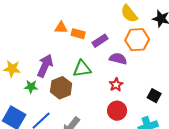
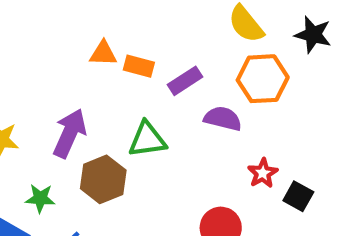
red star: (116, 85) -> (263, 173), moved
green star: (31, 87) -> (40, 198), moved

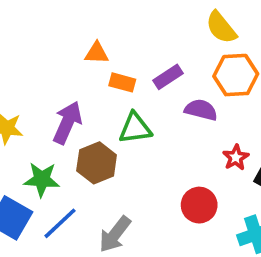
orange rectangle: (139, 66) -> (122, 82), moved
green star: (40, 198) -> (42, 179), size x1.4

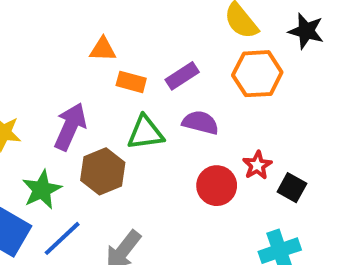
purple semicircle: (201, 110) -> (200, 123), moved
green star: (42, 179) -> (42, 190), turned -30
red circle: (199, 205) -> (217, 186), moved

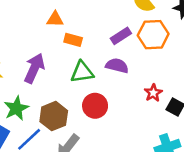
purple rectangle: (182, 76) -> (121, 36), moved
brown hexagon: (103, 171) -> (54, 116), moved
red circle: (217, 186) -> (95, 106), moved

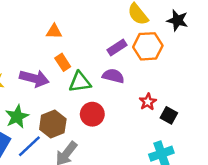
orange rectangle: (73, 40) -> (63, 62), moved, turned 42
purple arrow: (34, 68) -> (34, 78), turned 80

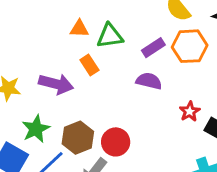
green triangle: (80, 82) -> (110, 36), moved
red circle: (92, 114) -> (116, 142), moved

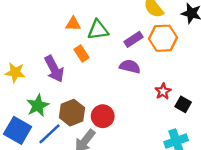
purple arrow: (56, 84) -> (54, 69), turned 48

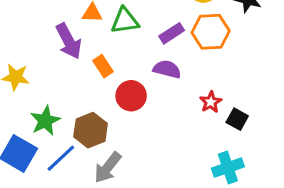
orange rectangle: (81, 54) -> (103, 66), moved
purple arrow: (54, 69) -> (69, 41), moved
red circle: (103, 116) -> (131, 96), moved

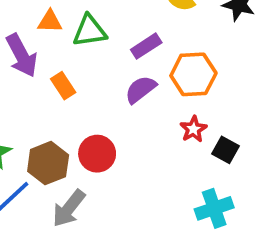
orange hexagon: (211, 32) -> (193, 74), moved
purple semicircle: (167, 69) -> (141, 89), turned -52
red circle: (131, 96) -> (97, 154), moved

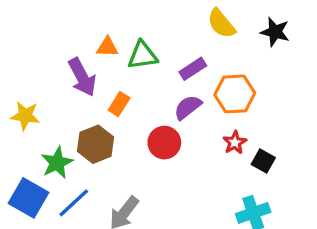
orange rectangle: (63, 86) -> (119, 104), turned 65
red circle: (97, 154) -> (164, 143), moved
brown hexagon: (48, 163) -> (96, 144), moved

